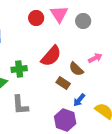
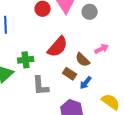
blue arrow: (79, 100) -> (86, 83), moved
gray L-shape: (20, 105) -> (41, 86), moved

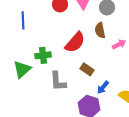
brown semicircle: (83, 60) -> (100, 30), moved, turned 35
blue arrow: (86, 83) -> (103, 87), moved

